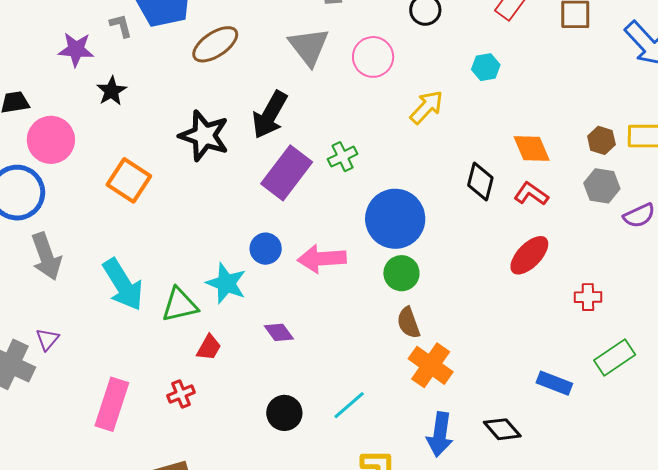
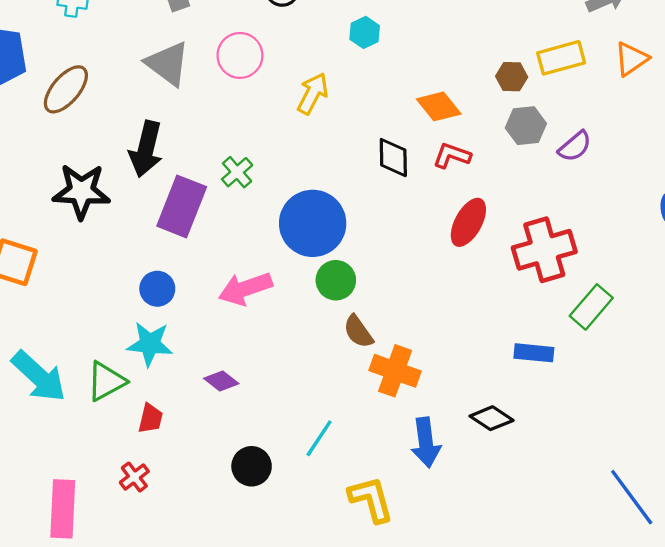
blue circle: (266, 249) -> (157, 289), moved
red cross: (588, 297) -> (544, 250), size x2.0

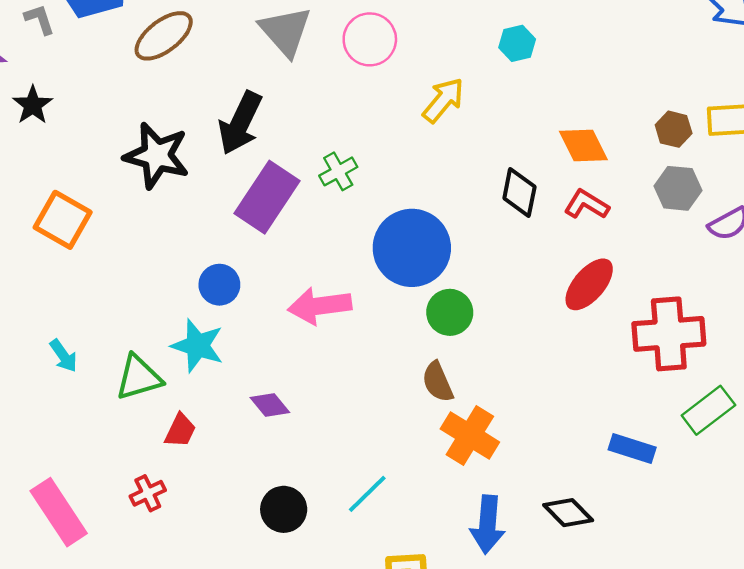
green circle: (336, 280) -> (450, 312), moved
cyan arrow: (39, 376) -> (63, 356), size x0.5
pink rectangle: (63, 509) -> (59, 512), turned -48

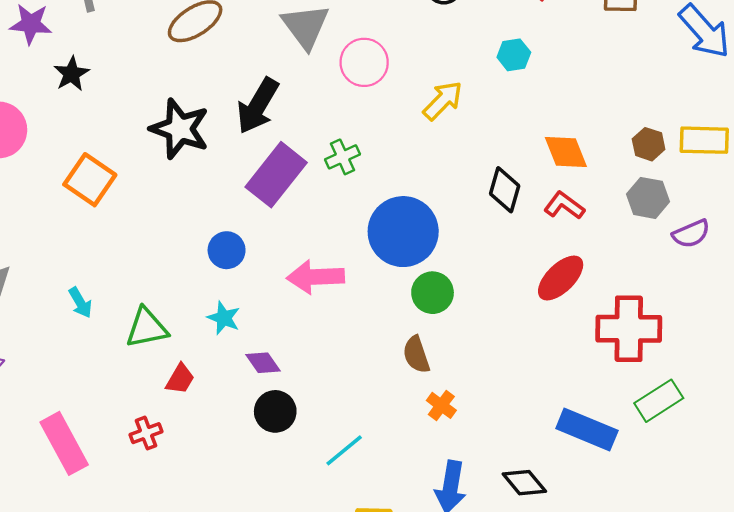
pink circle: (370, 39) -> (364, 62), moved
cyan star: (198, 346) -> (224, 318), moved, size x0.7
orange cross: (470, 435) -> (441, 405), size x0.6
blue rectangle: (632, 449) -> (587, 430), size x1.4
black circle: (284, 509) -> (275, 411), moved

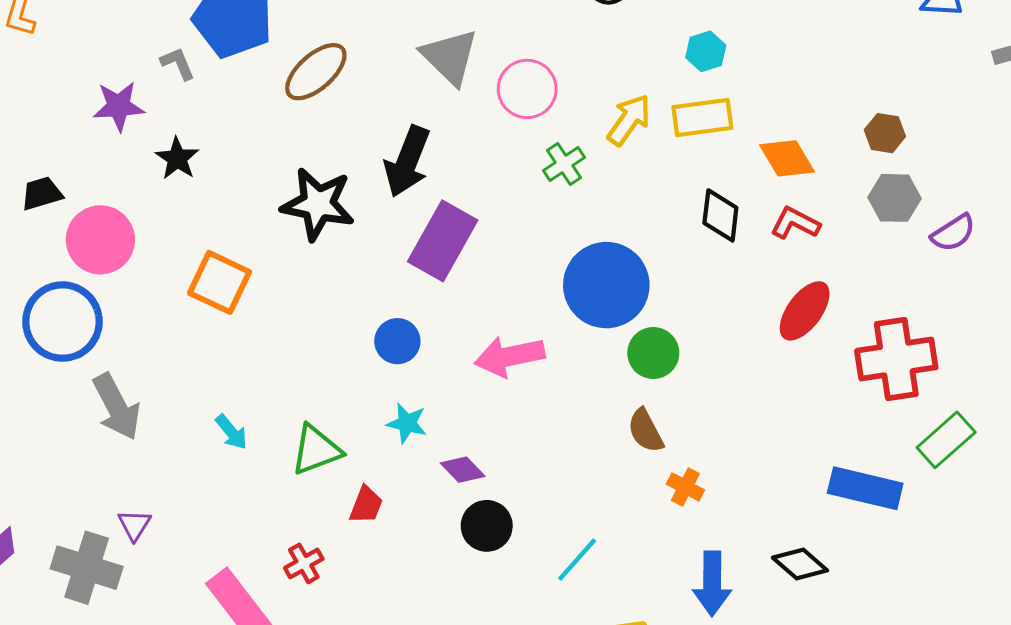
yellow rectangle: (704, 140) -> (702, 117), moved
green cross: (343, 157) -> (564, 164), moved
red cross: (146, 433) -> (304, 563), moved

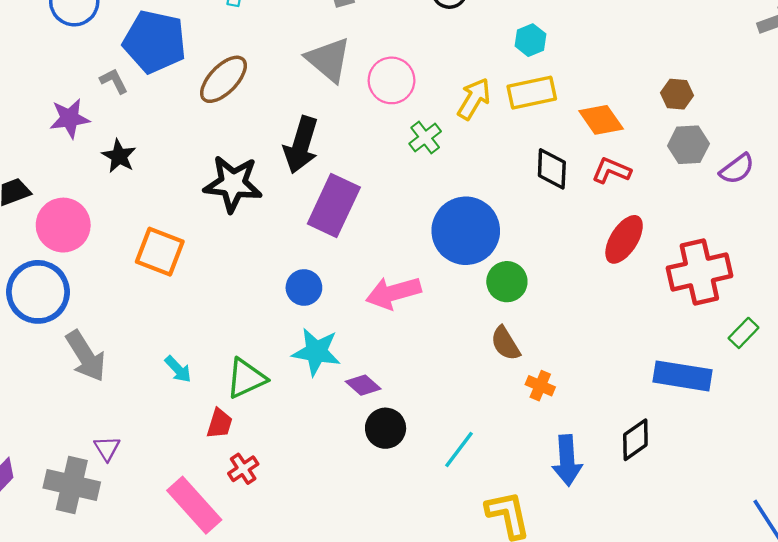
cyan star: (407, 423) -> (316, 352), size x1.5
green rectangle: (946, 440) -> (744, 333), size x0.7
red trapezoid: (366, 505) -> (220, 424), moved
black diamond: (800, 564) -> (635, 440), turned -72

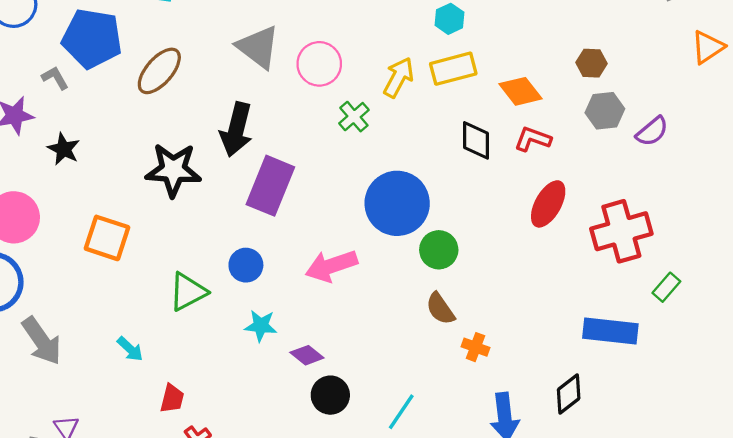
cyan star: (316, 352) -> (261, 326), size x0.7
green triangle: (246, 378) -> (188, 292), moved

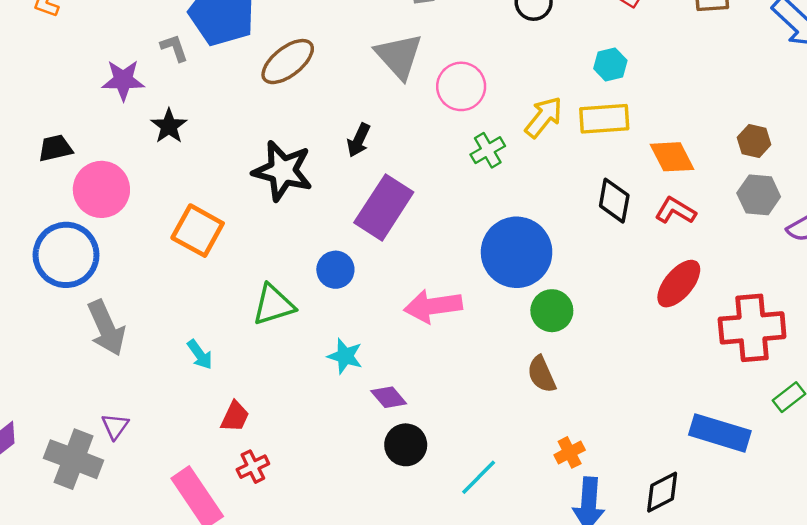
black arrow: (236, 130) -> (359, 140), size x0.6
blue circle: (246, 265) -> (335, 270), moved
orange cross: (476, 347) -> (570, 452), moved, turned 32

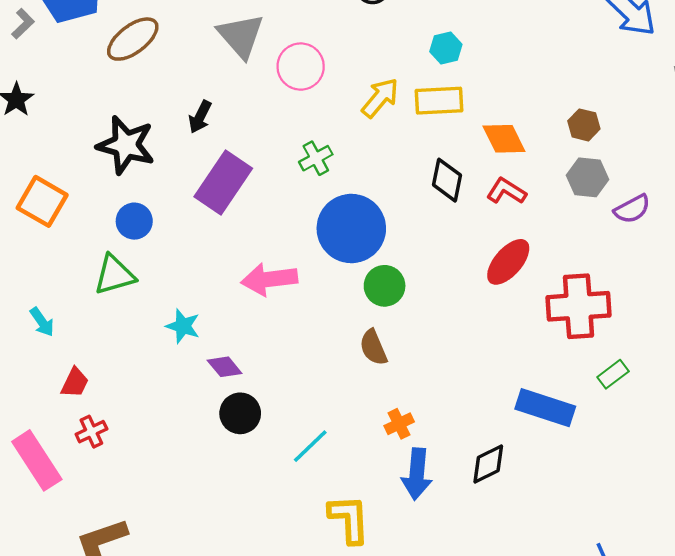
gray L-shape: (174, 48) -> (23, 24), turned 64
green cross: (488, 150) -> (316, 158), moved
blue circle: (335, 270) -> (134, 221), moved

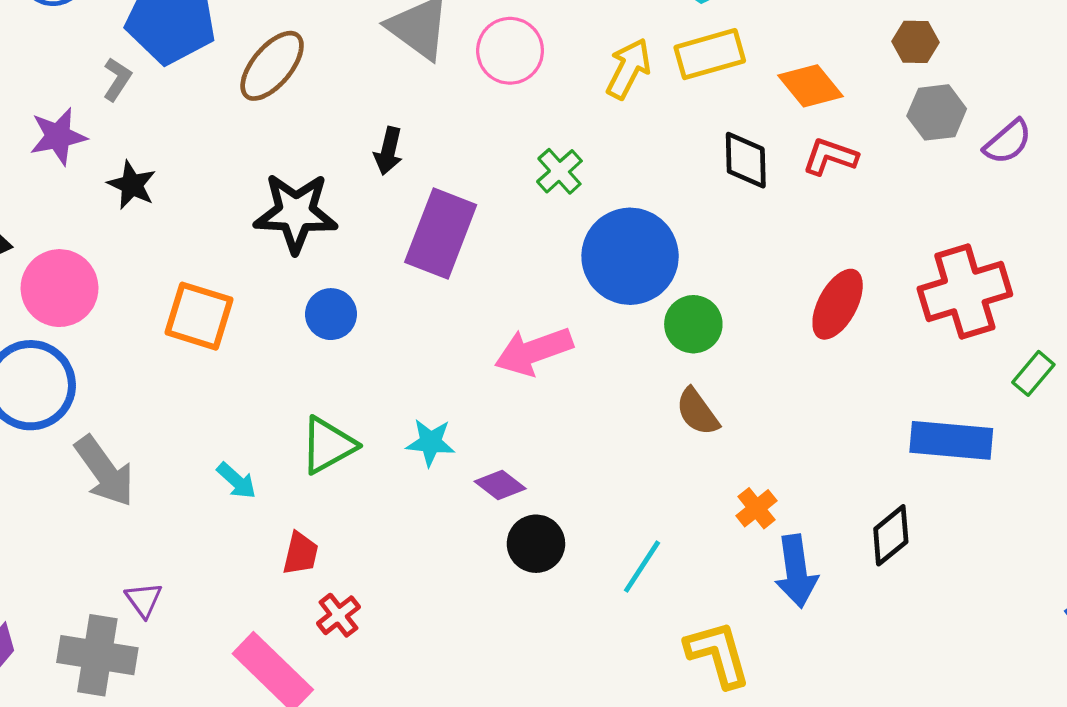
red ellipse: (508, 262) -> (838, 304), moved
green triangle: (114, 275) -> (328, 445), moved

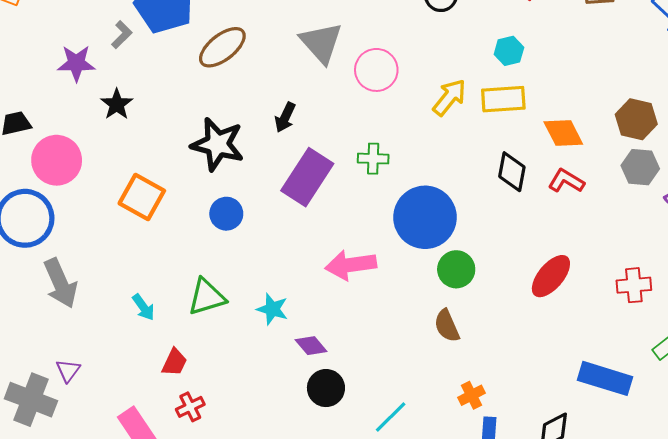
brown hexagon: (916, 42) -> (636, 119), size x1.4
green cross: (559, 171) -> (373, 159), moved, turned 32
red cross: (965, 291) -> (634, 285), size x0.6

